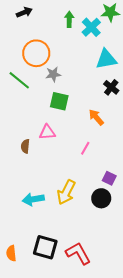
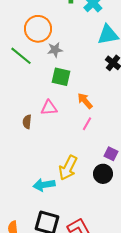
orange arrow: (96, 117) -> (85, 101), moved
cyan arrow: (33, 199) -> (44, 185), moved

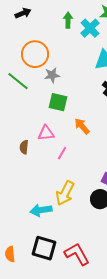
pink line: (87, 124) -> (62, 153), moved

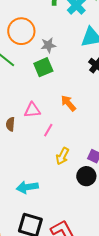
gray star: (52, 75) -> (48, 45), moved
green square: (58, 102) -> (43, 67), moved, turned -36
yellow arrow: (65, 193) -> (62, 156), moved, size x0.7

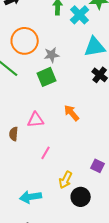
pink line: (48, 130) -> (46, 153), moved
yellow arrow: (62, 156) -> (66, 180), moved
black circle: (86, 176) -> (81, 197), moved

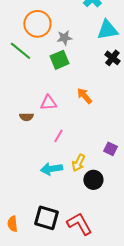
brown semicircle: (14, 134) -> (26, 117), turned -96
cyan arrow: (31, 197) -> (51, 169), moved

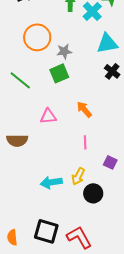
green line: (20, 51) -> (20, 80), moved
brown semicircle: (26, 117) -> (17, 140), moved, size x1.5
pink line: (58, 136) -> (85, 142), moved, turned -32

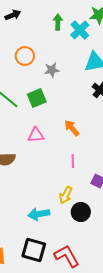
orange circle: (37, 37) -> (25, 56), size x0.7
green square: (59, 73) -> (37, 98), moved
cyan arrow: (51, 182) -> (39, 214), moved

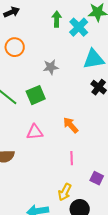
orange circle: (25, 56) -> (15, 47), moved

